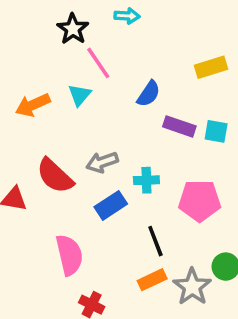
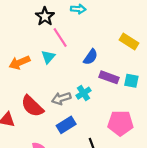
yellow rectangle: (211, 67) -> (129, 41), turned 48
cyan cross: (146, 180) -> (83, 93), moved, turned -32

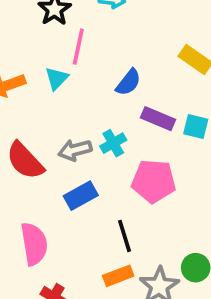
pink line: (60, 37) -> (78, 47), turned 42
pink pentagon: (120, 123) -> (154, 181), moved

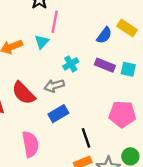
blue semicircle: (128, 82) -> (104, 35), moved
cyan cross: (113, 143) -> (71, 64), moved
pink pentagon: (154, 181) -> (122, 114), moved

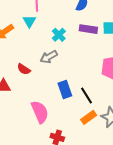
red semicircle: (23, 93) -> (24, 69), size x0.6
blue rectangle: (58, 114) -> (65, 89), moved, turned -66

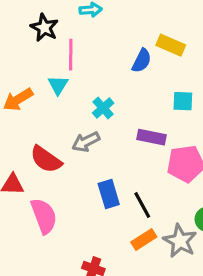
purple rectangle: (88, 29) -> (152, 137), moved
red semicircle: (24, 69) -> (46, 159), size x1.5
pink semicircle: (40, 112) -> (44, 216), moved

